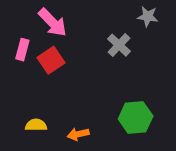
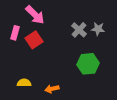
gray star: (148, 16) -> (98, 29), moved
green hexagon: (136, 118) -> (88, 64), moved

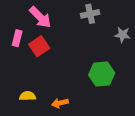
gray star: (98, 29) -> (122, 35), moved
gray cross: (79, 30) -> (90, 14), moved, turned 35

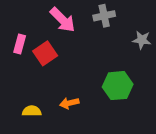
pink arrow: (40, 17) -> (63, 20), moved
orange arrow: (60, 103) -> (69, 103), moved

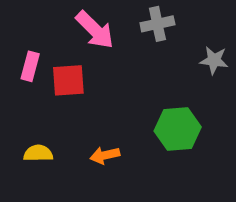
red square: (45, 53) -> (68, 80), turned 30
yellow semicircle: (32, 111) -> (38, 153), moved

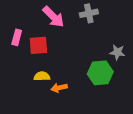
gray star: (214, 60) -> (117, 52), moved
yellow semicircle: (38, 153) -> (42, 76), moved

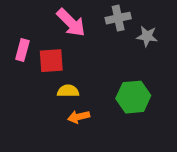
gray star: (117, 52) -> (147, 36), moved
yellow semicircle: (42, 76) -> (68, 91), moved

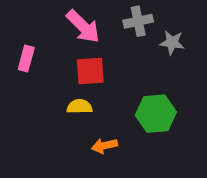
red square: (51, 61) -> (90, 71), moved
orange arrow: (79, 117) -> (104, 146), moved

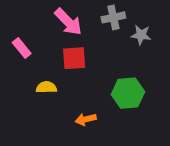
pink rectangle: (26, 59) -> (22, 48), turned -54
yellow semicircle: (80, 107) -> (46, 87), moved

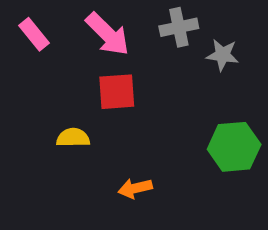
pink rectangle: (22, 48) -> (34, 34), moved
green hexagon: (128, 93) -> (234, 147), moved

